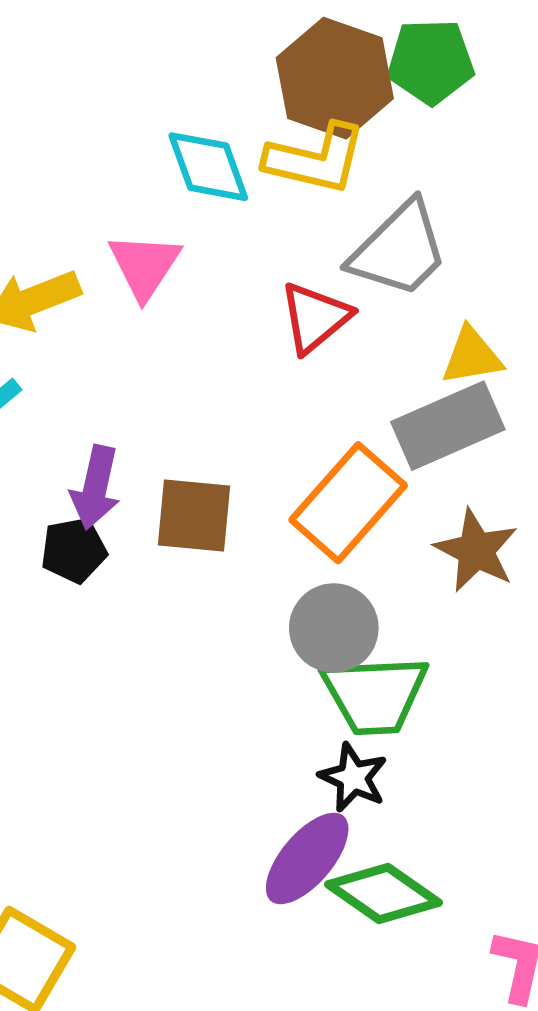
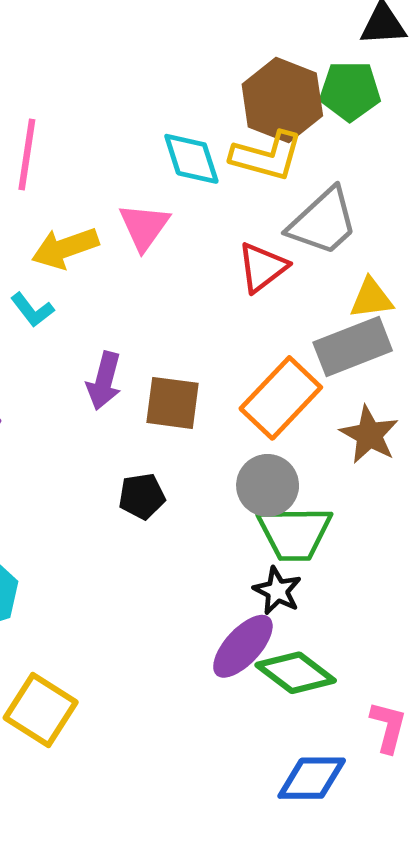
black pentagon: (74, 550) -> (142, 496), moved

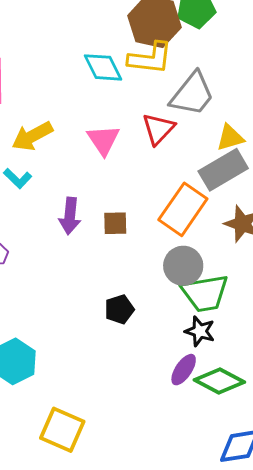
pink triangle: (144, 227) -> (103, 140), moved
brown square: (172, 403) -> (115, 223), size x0.7
black pentagon: (142, 496) -> (119, 309), moved
purple ellipse: (243, 646) -> (184, 370), size x0.7

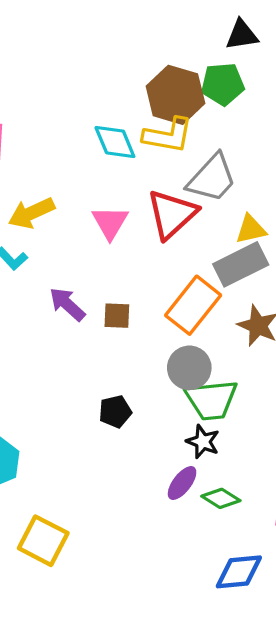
red triangle: (158, 129) -> (172, 214), size x1.4
purple arrow: (70, 216) -> (67, 304), turned 123
green diamond: (219, 381) -> (221, 498), size x0.7

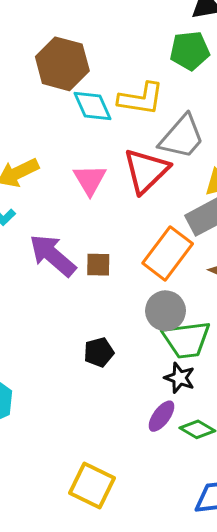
brown hexagon: (175, 95) -> (62, 64), moved
purple arrow: (67, 304) -> (53, 255), size x1.4
yellow square: (43, 541) -> (92, 485), moved

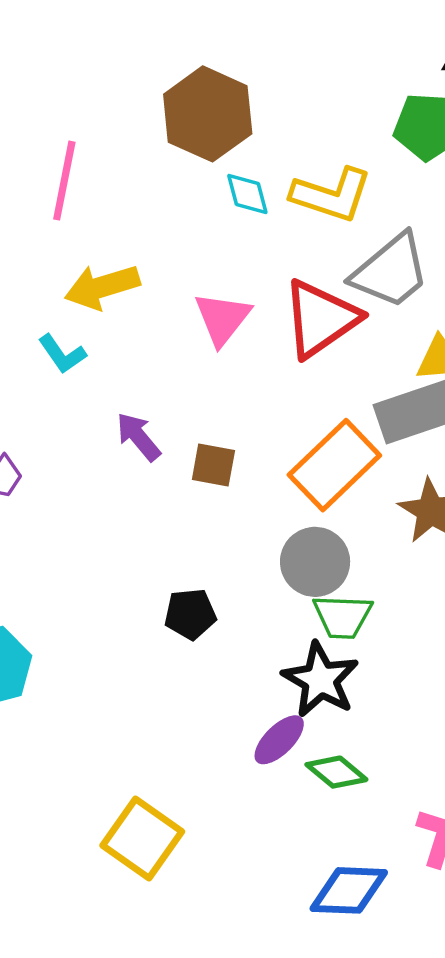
cyan diamond: (93, 106) -> (247, 194), size x0.7
purple arrow: (53, 255) -> (138, 437), size x0.6
green trapezoid: (186, 340) -> (343, 616), size x0.7
black star: (180, 378) -> (320, 680), size x1.4

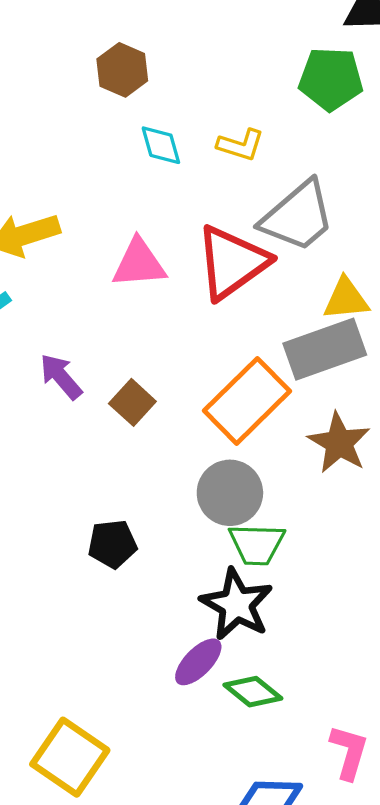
brown hexagon: (208, 114) -> (122, 70), size x0.6
yellow L-shape: (331, 195) -> (241, 145), size x0.6
pink triangle: (222, 318) -> (139, 263), turned 48
brown square: (213, 465) -> (132, 402), turned 33

